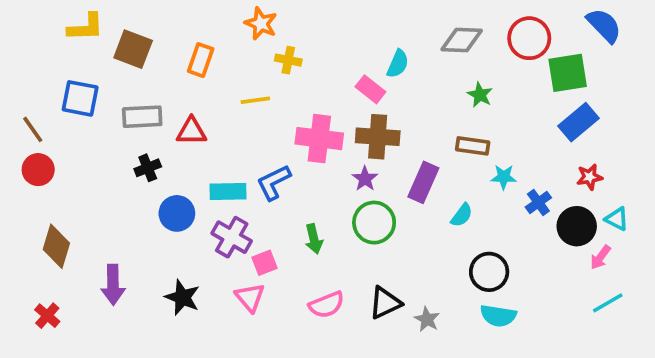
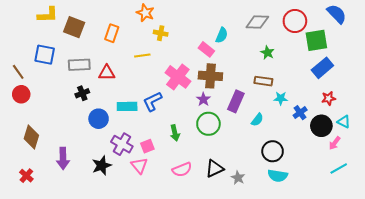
pink cross: (319, 139) -> (178, 77), turned 30
purple cross: (232, 237) -> (122, 144), moved
black star: (182, 297) -> (102, 165), turned 30

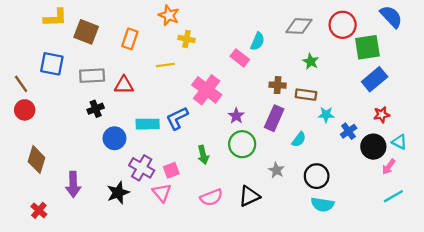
brown cross: (210, 76) -> (278, 85), moved, size x0.6
red cross: (26, 176) -> (39, 210), moved
gray star: (238, 178) -> (276, 170), moved

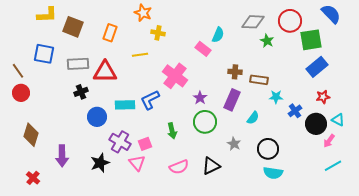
green star: (311, 61) -> (267, 41), moved
red triangle: (124, 85) -> (105, 72), size x1.4

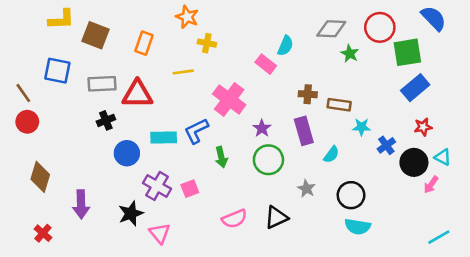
purple rectangle: (232, 100) -> (304, 131), turned -40
green arrow: (172, 131) -> (221, 157), moved
pink triangle: (137, 163) -> (160, 233), moved
cyan line: (333, 166) -> (439, 237), moved

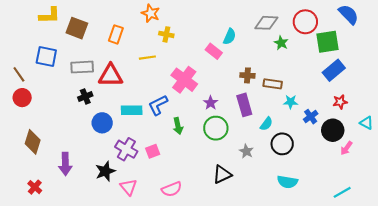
cyan triangle: (443, 157) -> (366, 123), moved
black circle: (351, 195) -> (282, 144), moved
pink semicircle: (234, 219) -> (172, 189), moved
cyan line: (439, 237) -> (342, 192), moved

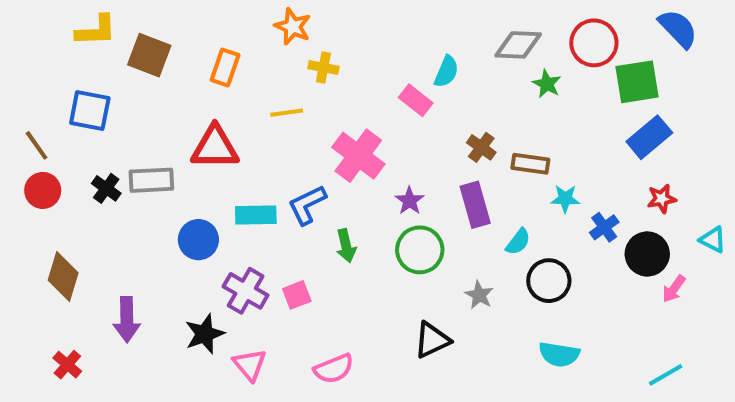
gray rectangle: (82, 67) -> (151, 180), moved
brown cross: (247, 75) -> (481, 147), turned 32
black cross: (85, 97) -> (106, 188), moved, turned -32

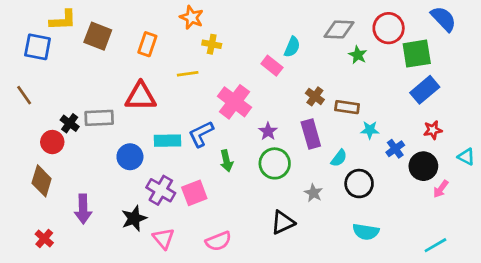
blue square: (90, 111) -> (38, 47), moved
red circle: (43, 190) -> (52, 142), moved
pink square: (297, 295) -> (194, 193), size x1.4

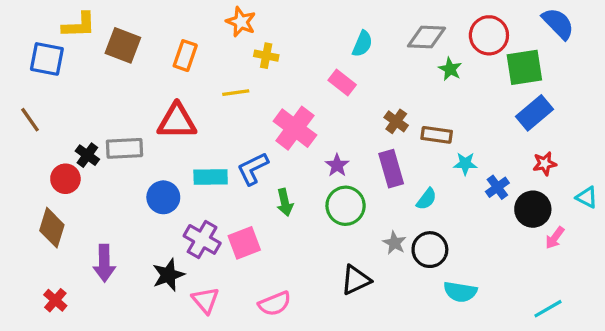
cyan semicircle: (292, 47) -> (362, 44), moved
black circle: (359, 184) -> (430, 250), moved

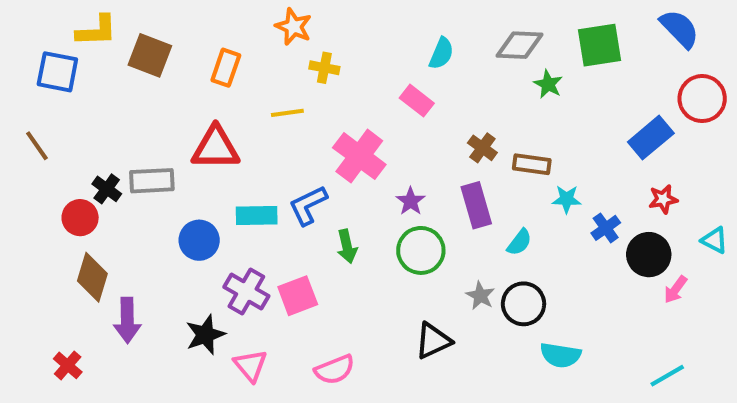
red circle: (489, 35) -> (702, 99), moved
green square: (524, 67) -> (599, 45), moved
brown diamond: (52, 228) -> (92, 277), moved

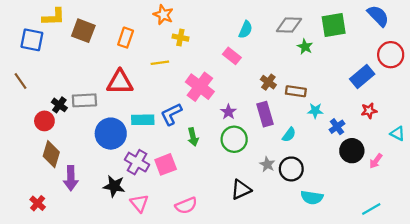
blue circle: (199, 240) -> (111, 134), size x1.4
black circle: (649, 255) -> (352, 151), moved
black star: (205, 335) -> (114, 186), turned 30

